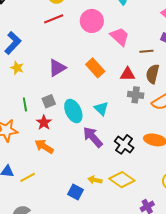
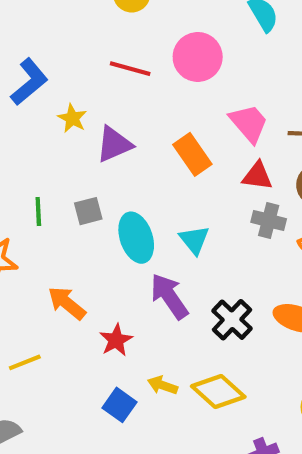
red line: (54, 19) -> (130, 69), moved, turned 30
pink trapezoid: (120, 37) -> (249, 123), moved
yellow star: (17, 68) -> (72, 118), moved
red star: (44, 123) -> (116, 340), moved

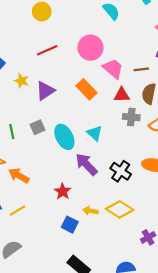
pink circle: (198, 57) -> (90, 48), moved
red line: (130, 69) -> (47, 50), turned -30
orange arrow: (67, 303) -> (19, 176), moved

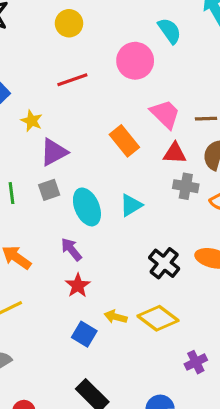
pink circle: (90, 48) -> (135, 61), moved
purple triangle: (45, 91) -> (54, 152), moved
cyan triangle: (95, 133) -> (131, 205), turned 42
purple arrow: (86, 164) -> (71, 249), moved, size x0.7

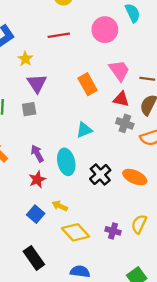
purple triangle: (54, 152) -> (37, 83), turned -45
cyan ellipse: (87, 207) -> (66, 162), moved
yellow diamond: (158, 318) -> (76, 232), moved
purple cross: (196, 362) -> (113, 231), moved, turned 32

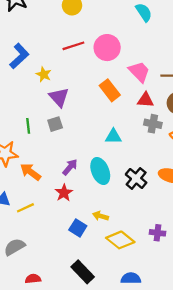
pink circle: (105, 30) -> (107, 48), moved
cyan triangle: (84, 130) -> (113, 136), turned 30
purple arrow: (37, 153) -> (70, 167), turned 78
red star: (37, 179) -> (64, 193), moved

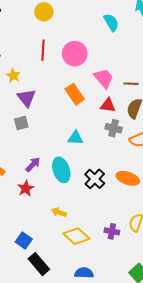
red line: (73, 46) -> (43, 50), turned -72
blue square: (78, 228) -> (24, 240), moved

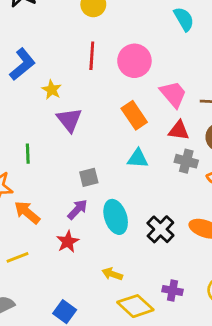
gray square: (21, 123) -> (89, 177), moved
cyan triangle: (75, 138) -> (138, 159), moved
purple cross: (112, 231) -> (173, 291), moved

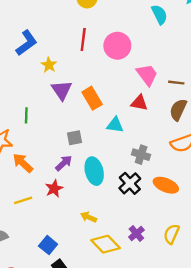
orange rectangle: (134, 115) -> (92, 98), moved
red triangle: (179, 130) -> (139, 103), moved
gray cross: (186, 161) -> (141, 155), moved
yellow line: (18, 257) -> (23, 200), moved
purple cross: (173, 291) -> (136, 234), turned 35

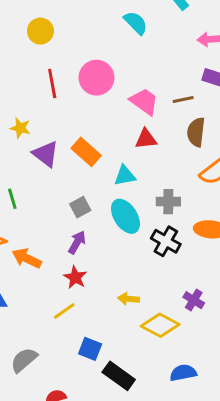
cyan ellipse: (94, 171) -> (125, 216), moved
yellow line: (23, 200) -> (64, 311), moved

